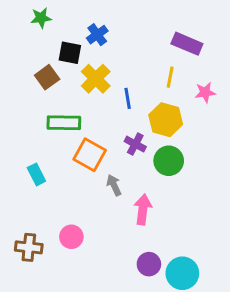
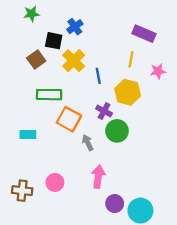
green circle: (169, 161) -> (117, 131), moved
cyan rectangle: (36, 174) -> (28, 134), turned -63
pink arrow: (143, 209) -> (98, 177), moved

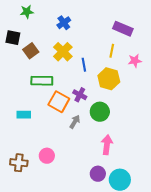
black square: (54, 41) -> (13, 38), moved
purple cross: (104, 111) -> (80, 95), moved
gray arrow: (88, 143) -> (75, 122), turned 56
pink arrow: (98, 177) -> (107, 145), moved

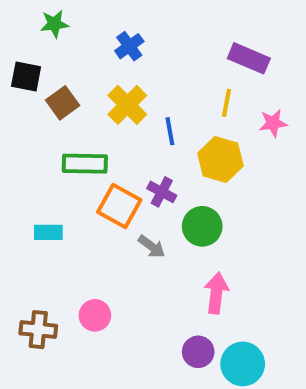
gray arrow: (75, 122) -> (152, 247), turned 96

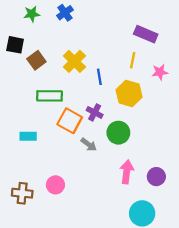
blue cross: (129, 46) -> (65, 13), moved
purple circle: (198, 352) -> (156, 177), moved

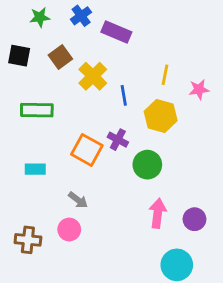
purple rectangle: (146, 34) -> (116, 32), moved
brown square: (36, 60) -> (60, 57), moved
green rectangle: (49, 96) -> (37, 110), moved
gray arrow: (89, 145) -> (78, 200), moved

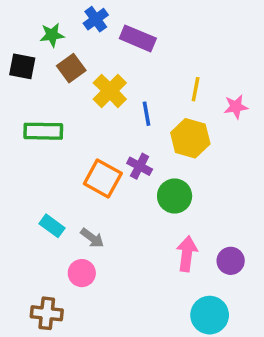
green star: (40, 17) -> (52, 35), moved
cyan rectangle: (35, 169) -> (52, 226), moved, turned 36
brown cross: (28, 240) -> (47, 313), moved

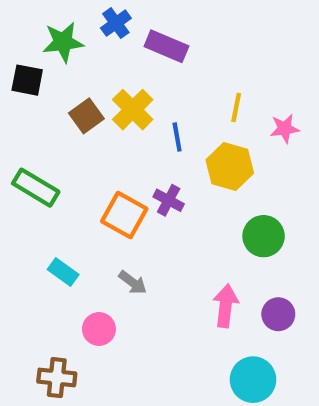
green star: (52, 35) -> (63, 42), size x1.4
brown square: (71, 68) -> (86, 116), moved
green rectangle: (43, 131) -> (36, 188), moved, turned 30
green circle: (175, 196) -> (264, 236), moved
gray arrow: (92, 238) -> (133, 283), moved

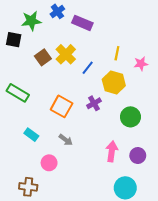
blue line: (177, 137) -> (88, 68), turned 48
purple cross: (169, 200) -> (94, 103), moved, turned 32

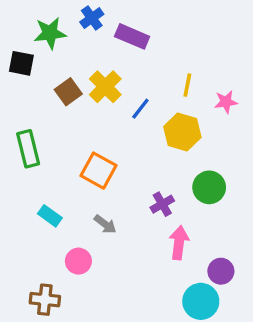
green rectangle: (18, 93) -> (28, 149), turned 45
purple cross: (94, 103) -> (162, 204), moved
purple circle: (138, 156) -> (221, 271), moved

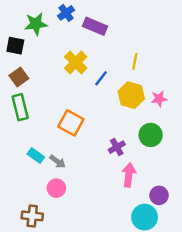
brown square: (68, 92) -> (19, 77), moved
pink star: (226, 102) -> (159, 99), moved
gray arrow: (105, 224) -> (58, 162), moved

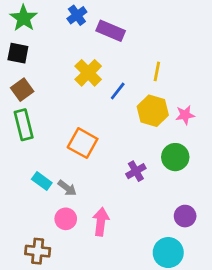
green star: (36, 24) -> (24, 18), moved, turned -30
pink arrow: (129, 175) -> (101, 222), moved
purple circle: (159, 195) -> (185, 216), moved

